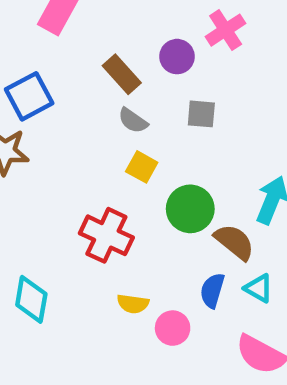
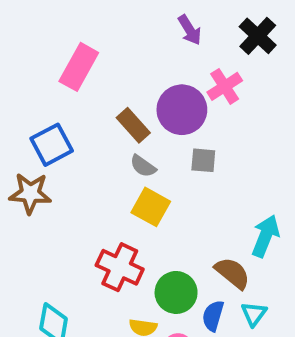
purple circle: (177, 57) -> (182, 110), size x1.6
yellow square: (142, 167) -> (151, 207), size x1.4
green circle: (190, 209) -> (176, 292), moved
cyan triangle: (259, 288) -> (254, 314), turned 36

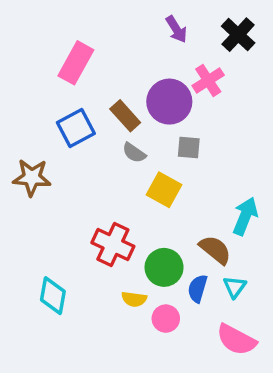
blue square: (52, 145) -> (76, 128), moved
yellow square: (151, 207) -> (164, 190), moved

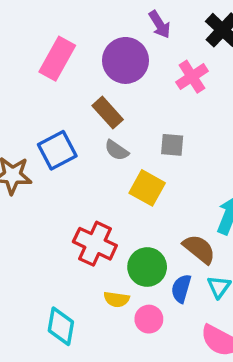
purple circle: (169, 102) -> (126, 60), moved
blue square: (76, 128) -> (57, 150), moved
cyan diamond: (53, 296) -> (61, 326), moved

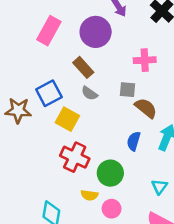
pink cross: (192, 77) -> (145, 60), moved, turned 30
yellow square: (147, 188) -> (67, 119), moved
brown semicircle: (199, 249) -> (146, 108), moved
blue semicircle: (181, 289) -> (134, 141), moved

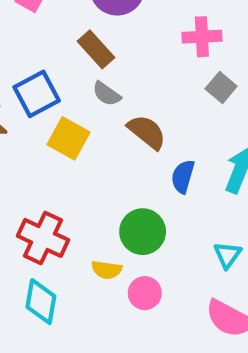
gray square: (127, 90) -> (221, 88), moved, turned 35
brown semicircle: (146, 108) -> (147, 132), moved
red cross: (75, 157) -> (43, 238), moved

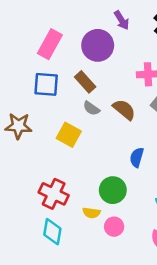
blue square: (37, 94) -> (46, 84), moved, turned 32
brown semicircle: (147, 132) -> (124, 110), moved

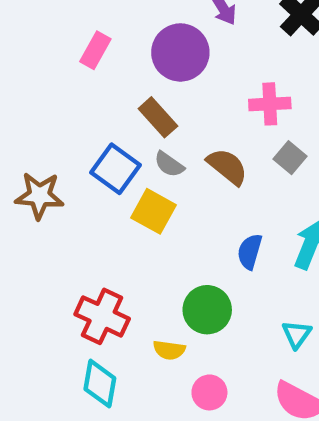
pink rectangle: (50, 44) -> (95, 50), size x0.7
blue square: (46, 84) -> (115, 169), moved, turned 32
yellow square: (69, 135) -> (154, 211), moved
pink circle: (114, 227) -> (209, 392), moved

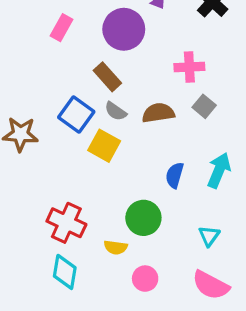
brown semicircle: (227, 167) -> (158, 113), turned -48

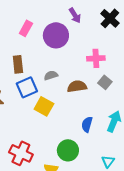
pink rectangle: (61, 28) -> (26, 28), moved
brown rectangle: (107, 77) -> (18, 64), moved, turned 36
gray semicircle: (116, 111) -> (51, 75), moved, turned 128
blue square: (76, 115) -> (27, 87), turned 30

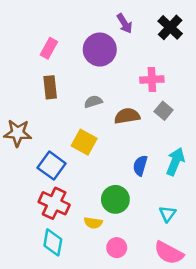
pink rectangle: (26, 28) -> (49, 48), moved
blue square: (27, 87) -> (52, 166), moved, turned -30

